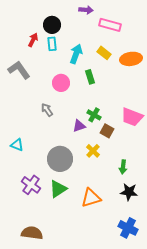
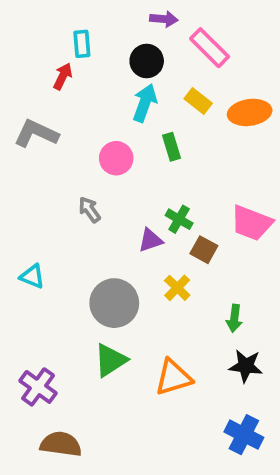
black circle: (52, 25) -> (147, 61), moved
pink rectangle: (110, 25) -> (210, 48), turned 30
cyan rectangle: (52, 44) -> (82, 44), moved
gray L-shape: (19, 70) -> (36, 133), turned -30
purple cross: (31, 185) -> (38, 387), moved

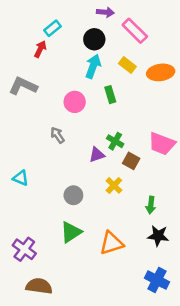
cyan rectangle: (82, 44) -> (53, 28), turned 56
gray circle: (114, 303) -> (73, 195), size x0.6

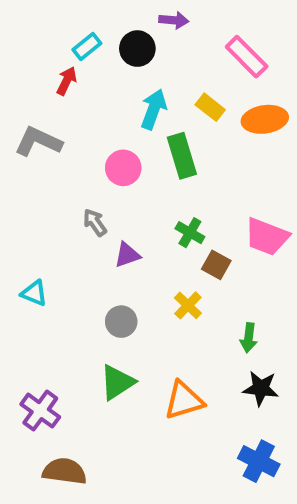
pink rectangle: (135, 31) -> (247, 57), moved
black circle: (94, 39) -> (137, 49), moved
green rectangle: (110, 95) -> (182, 156), size x1.5
purple triangle: (97, 155) -> (127, 255), moved

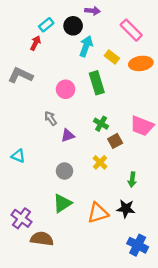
cyan arrow: (154, 109) -> (86, 46), moved
brown square: (216, 265) -> (115, 141), turned 32
black star: (261, 388) -> (126, 209), moved
brown semicircle: (65, 471) -> (42, 239), moved

